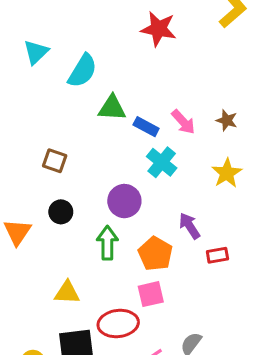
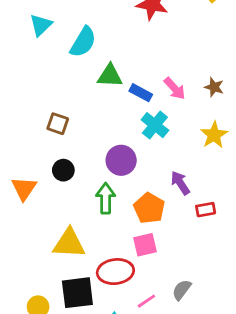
yellow triangle: (67, 292) -> (69, 243), size x1.4

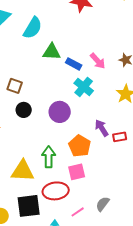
black circle: (63, 170) -> (24, 110), moved
green arrow: (106, 198) -> (49, 157), moved
red rectangle: (206, 210) -> (120, 137), moved

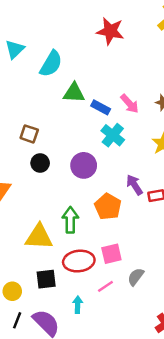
pink square: (77, 172) -> (111, 254), moved
black square: (29, 206) -> (46, 279), size x0.7

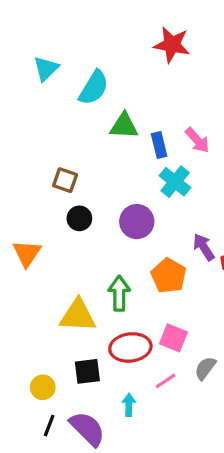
blue rectangle: (101, 107) -> (159, 145), turned 48
pink square: (111, 254) -> (173, 338), turned 35

